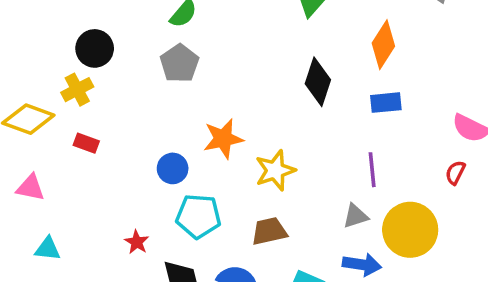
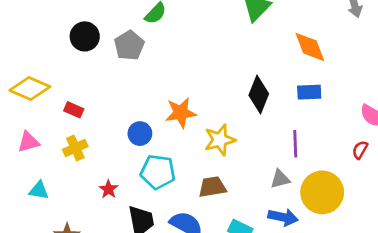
orange diamond: (383, 45) -> (310, 47), turned -57
gray pentagon: (180, 63) -> (129, 45), moved
black diamond: (318, 82) -> (259, 95), moved
yellow cross: (77, 90) -> (75, 148), moved
pink triangle: (31, 188) -> (28, 142), turned -30

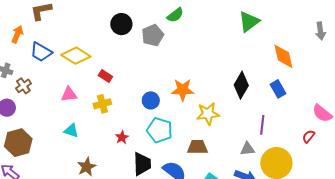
blue rectangle: (309, 92) -> (278, 89), turned 54

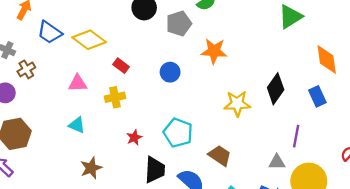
orange star: (183, 90) -> (214, 51), moved
blue circle: (151, 100) -> (170, 72), moved
yellow star: (208, 114) -> (237, 104), moved
brown trapezoid: (197, 147) -> (220, 156), turned 30

